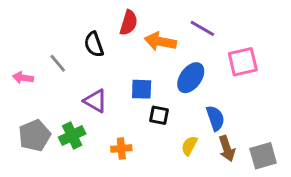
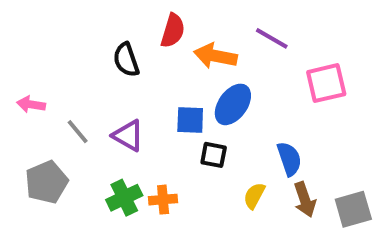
gray line: (58, 63) -> (78, 132), moved
blue ellipse: (191, 78) -> (233, 104), moved
green cross: (72, 136) -> (124, 198), moved

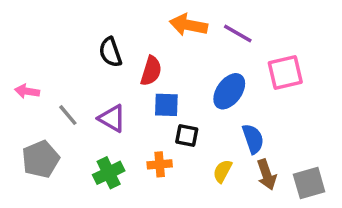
red semicircle: (173, 31) -> (151, 71), moved
orange arrow: (215, 56) -> (188, 25), moved
blue ellipse: (233, 104) -> (229, 91), moved
orange cross: (163, 200) -> (160, 164), moved

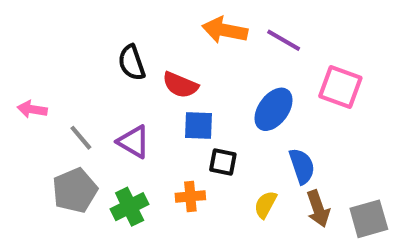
red semicircle: (151, 71) -> (180, 85), turned 96
pink square: (285, 73) -> (340, 87), turned 33
gray pentagon: (41, 159) -> (75, 190), moved

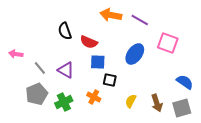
blue semicircle: (302, 166) -> (185, 82), moved, turned -36
orange cross: (190, 196) -> (94, 97), turned 32

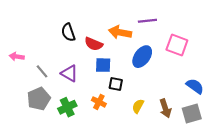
orange arrow: (111, 15) -> (120, 32), moved
purple line: (140, 20) -> (147, 21), turned -36

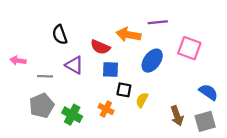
black semicircle: (68, 32) -> (60, 35), moved
gray line: (42, 71) -> (45, 76), turned -48
purple triangle: (69, 73) -> (74, 65), moved
yellow semicircle: (138, 106) -> (142, 100), moved
green cross: (67, 107) -> (72, 115), turned -36

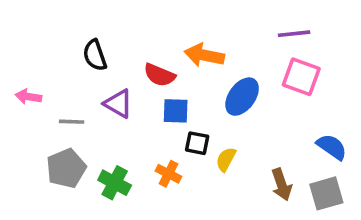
purple line: (158, 22) -> (294, 34), moved

